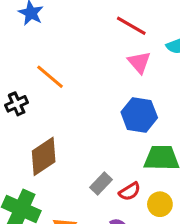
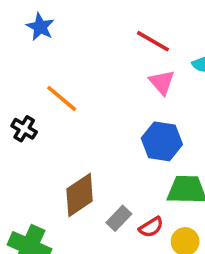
black cross: (17, 104) -> (24, 129), turned -35
brown diamond: (44, 156) -> (80, 195), moved

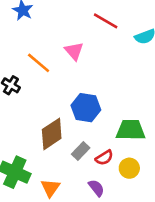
pink triangle: (162, 82) -> (74, 51), moved
blue hexagon: (162, 141) -> (86, 108), moved

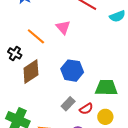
brown diamond: (52, 134) -> (31, 72), moved

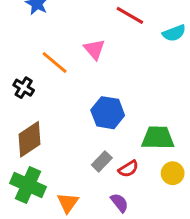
brown diamond: (31, 72) -> (30, 139), moved
yellow circle: (105, 117) -> (173, 173), moved

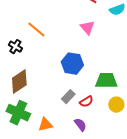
pink triangle: (94, 49) -> (87, 28), moved
orange triangle: (68, 203) -> (45, 125), turned 42

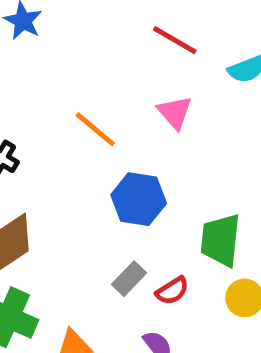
orange line: (36, 30) -> (95, 129), moved
green trapezoid: (106, 81) -> (221, 240), turned -85

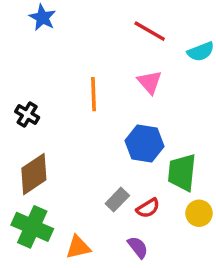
orange line: (95, 129) -> (94, 94), turned 48
blue hexagon: (139, 199) -> (145, 143), moved

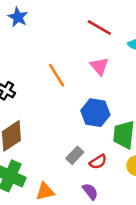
orange line: (94, 94) -> (57, 75), turned -30

